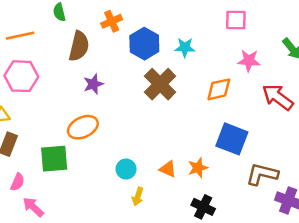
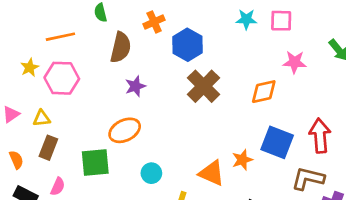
cyan star: (185, 47) -> (246, 19), moved
red arrow: (278, 97) -> (320, 136), moved, turned 48
orange star: (198, 168) -> (242, 160), moved
cyan circle: (126, 169) -> (151, 173), moved
orange triangle: (168, 169) -> (212, 173), size x1.5

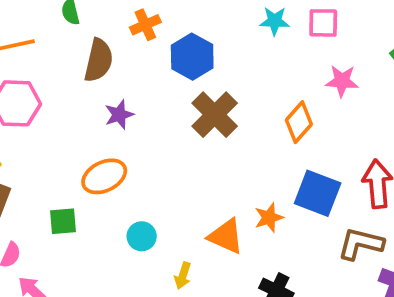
orange diamond: (264, 92) -> (299, 122), turned -36
green square: (95, 162) -> (63, 221), size x0.7

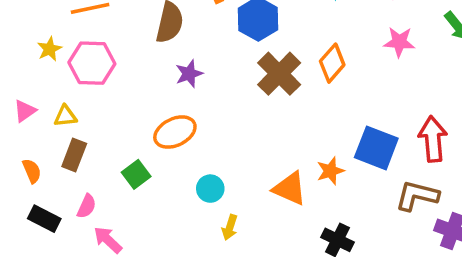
orange diamond: (299, 122) -> (332, 63), moved
green square: (63, 221) -> (136, 174), turned -32
yellow arrow: (183, 276) -> (230, 227), moved

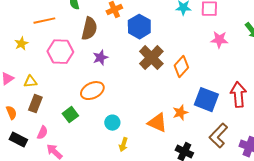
pink hexagon: (92, 63) -> (60, 52), moved
orange diamond: (332, 63) -> (181, 67), moved
brown L-shape: (417, 196) -> (218, 136), moved, turned -60

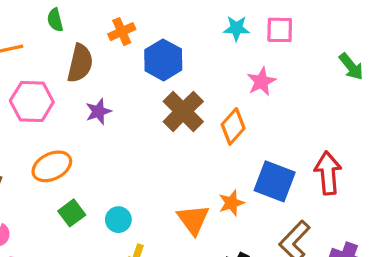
pink star: (219, 40) -> (261, 82), moved, turned -30
orange ellipse: (92, 91) -> (52, 166), moved
green square: (70, 115) -> (72, 213), moved
orange triangle: (157, 123) -> (193, 220), turned 30

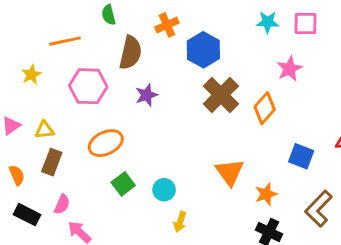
blue square: (275, 181) -> (301, 156), size x0.7
orange star: (231, 203) -> (266, 194), moved
orange triangle: (193, 220) -> (230, 172), moved

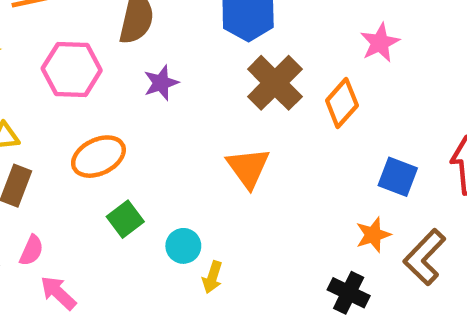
orange triangle: (230, 172) -> (248, 168), moved
cyan circle: (164, 190) -> (183, 246), moved
orange star: (266, 194) -> (373, 235), moved

